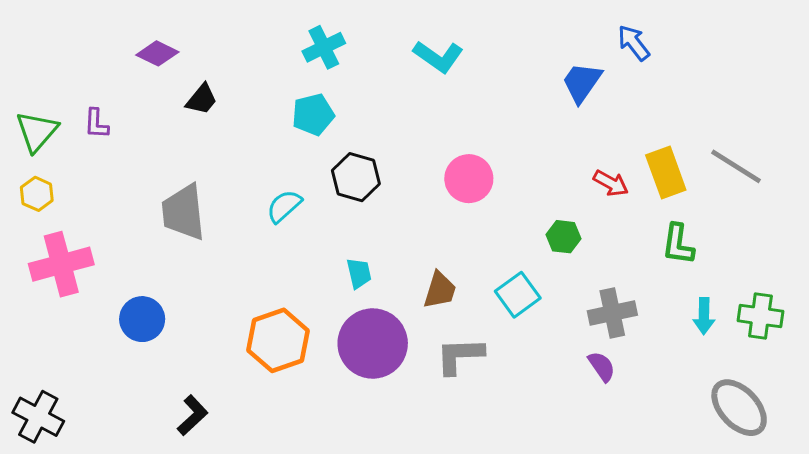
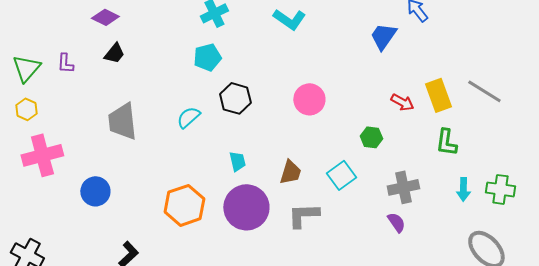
black trapezoid: (202, 99) -> (114, 53), moved

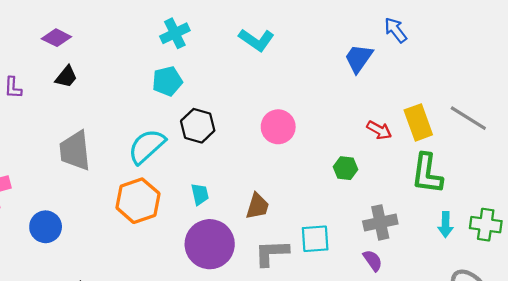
cyan semicircle: (188, 117) -> (147, 146), size x1.5
green L-shape: (446, 142) -> (427, 174), size x1.4
cyan square: (341, 175) -> (315, 239), moved, turned 32
orange hexagon: (184, 205) -> (138, 201), moved

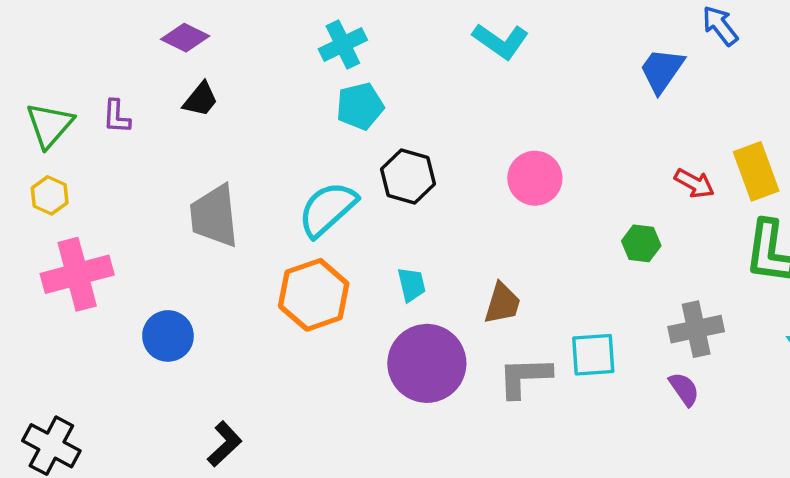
cyan cross: (175, 33) -> (343, 44), moved

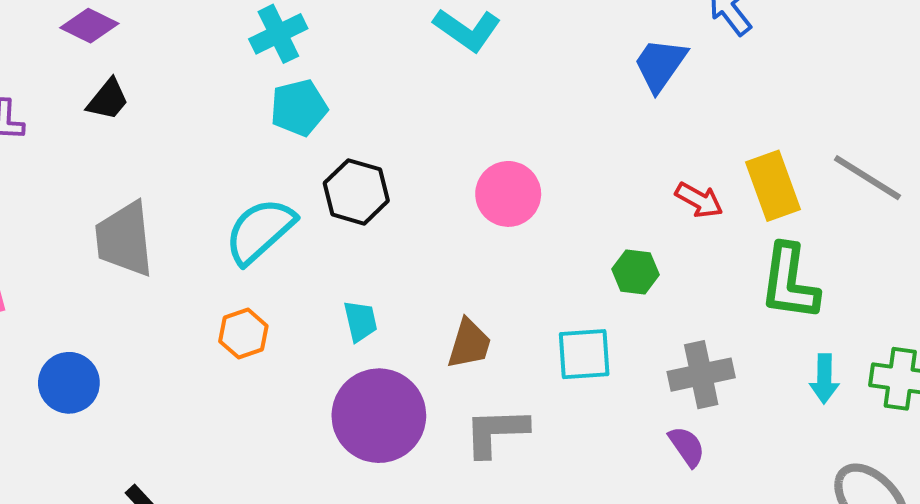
orange hexagon: (314, 295) -> (243, 334), size x0.6
cyan square: (593, 355) -> (584, 354), moved

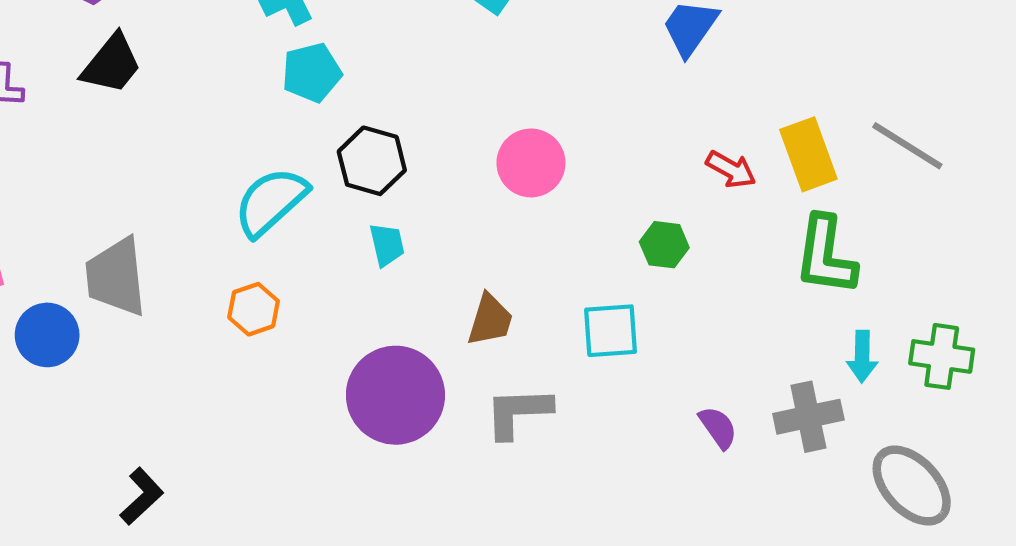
black trapezoid: (108, 100) -> (112, 64), size x1.4
gray trapezoid: (124, 239) -> (116, 277), moved
cyan trapezoid: (360, 321) -> (387, 245), moved
gray cross: (701, 375) -> (808, 417), moved
blue circle: (69, 383) -> (47, 335), moved

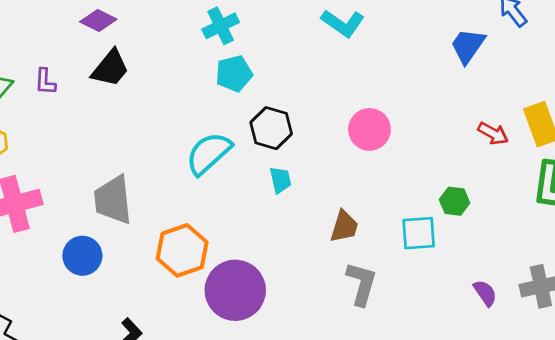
green hexagon: (664, 245) -> (455, 201), moved
orange hexagon: (254, 309) -> (182, 250), moved, size x1.6
blue circle: (47, 335) -> (82, 256), moved
purple circle: (395, 395) -> (235, 290), moved
gray L-shape: (518, 412) -> (362, 284), turned 108

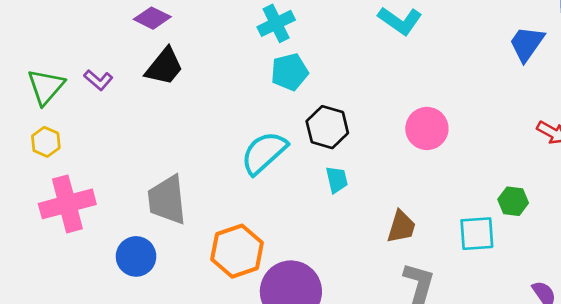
purple L-shape: (45, 82) -> (98, 80), turned -52

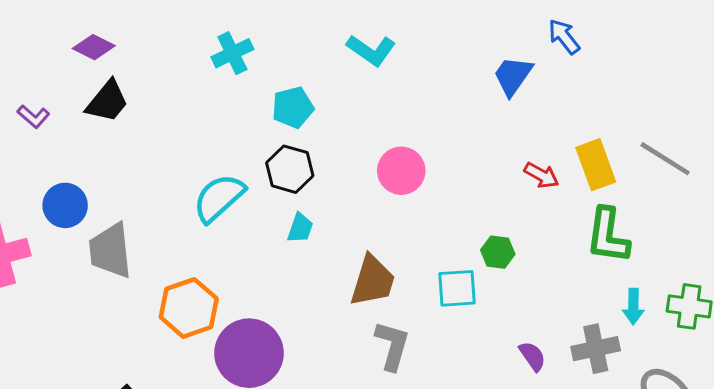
cyan pentagon: (290, 72) -> (293, 107), moved
cyan trapezoid: (337, 180) -> (300, 228), turned 32
brown trapezoid: (401, 227) -> (373, 281), size x1.4
blue circle: (136, 256) -> (65, 205), moved

